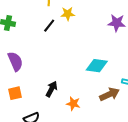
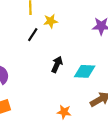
black arrow: (52, 89) -> (57, 64), moved

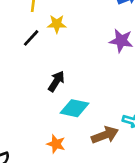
cyan diamond: (85, 71) -> (74, 108), moved

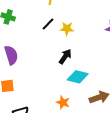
yellow star: (57, 24) -> (67, 29), moved

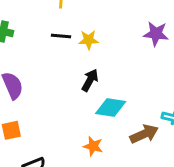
black line: (48, 24) -> (61, 36), turned 56

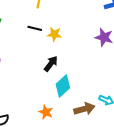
cyan diamond: (111, 107) -> (63, 86), turned -60

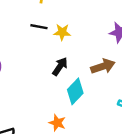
brown arrow: (84, 109) -> (103, 66), moved

